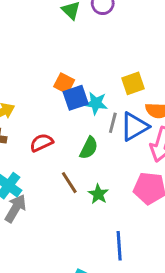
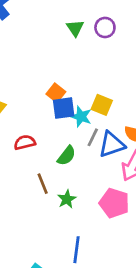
yellow square: (133, 83) -> (102, 105), moved, turned 30

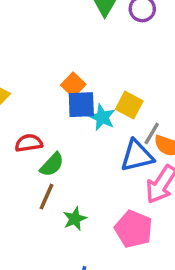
gray line: (93, 137) -> (152, 133), moved
green semicircle: (67, 156) -> (52, 165), moved
brown line: (43, 184) -> (46, 197), turned 40

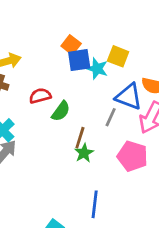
gray line: (152, 133) -> (111, 117), moved
blue triangle: (137, 156) -> (129, 97), turned 40
brown line: (46, 197) -> (80, 138), moved

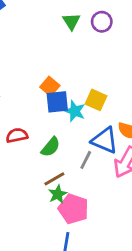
green semicircle: (61, 111) -> (51, 147), moved
brown line: (80, 138) -> (54, 179), turned 40
pink pentagon: (132, 156) -> (73, 209), moved

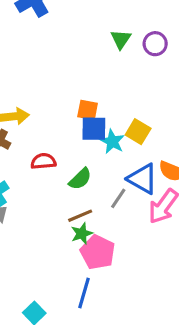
orange square: (50, 86) -> (88, 110), turned -36

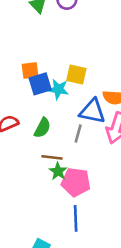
brown line: (80, 216) -> (52, 157), turned 48

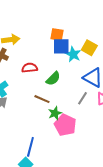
gray line: (78, 133) -> (83, 98), moved
brown line: (52, 157) -> (42, 99), moved
blue line: (76, 218) -> (30, 147), moved

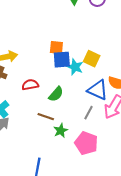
pink pentagon: (65, 125) -> (86, 143), moved

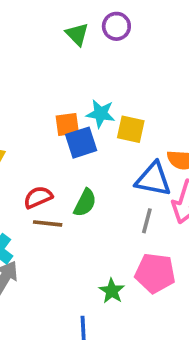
cyan star: (75, 67) -> (101, 114), moved
brown line: (46, 117) -> (48, 223), moved
green star: (61, 131) -> (112, 291), moved

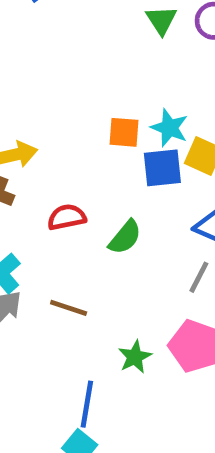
blue square: (81, 143) -> (162, 168), moved
brown line: (48, 223) -> (69, 308), moved

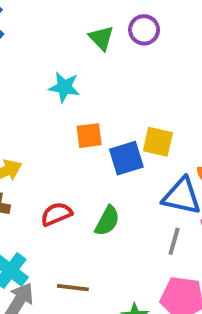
cyan star: (169, 128) -> (64, 87), moved

